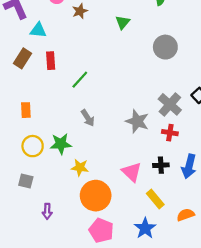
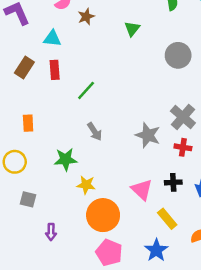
cyan triangle: (38, 30) -> (52, 38), moved
yellow circle: (33, 146) -> (15, 162), moved

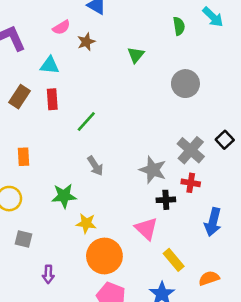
black cross: (173, 182) -> (166, 200), moved

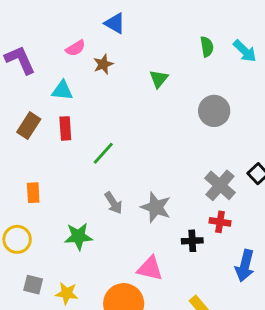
cyan arrow: (213, 17) -> (245, 51), moved
gray star: (153, 170) -> (156, 207), moved
yellow star: (86, 223) -> (67, 293), moved
pink triangle: (146, 229) -> (150, 269), moved, turned -30

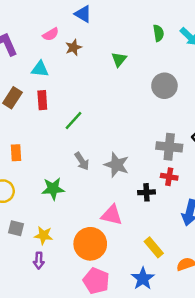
gray cross: (220, 185) -> (169, 147), turned -35

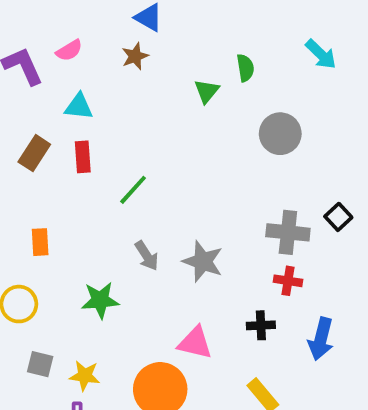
green semicircle: (158, 33) -> (245, 68), moved
pink semicircle: (51, 34) -> (69, 50), moved
brown star: (73, 47) -> (135, 56), moved
black cross: (146, 192) -> (261, 325), moved

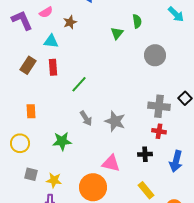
brown star: (135, 56) -> (70, 22), moved

